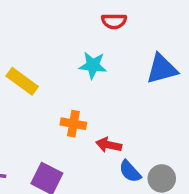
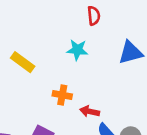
red semicircle: (114, 21) -> (94, 16), turned -96

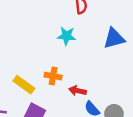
yellow rectangle: (23, 62) -> (24, 85), moved

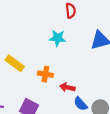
yellow rectangle: (24, 85) -> (15, 63), moved

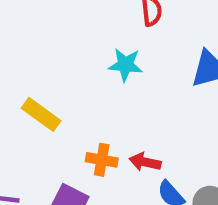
orange cross: (45, 74) -> (102, 160), moved

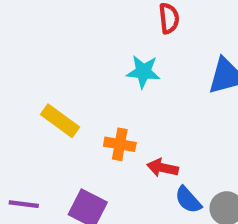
orange cross: (102, 160) -> (120, 144), moved

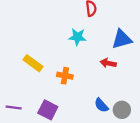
red arrow: (163, 168) -> (108, 63), moved

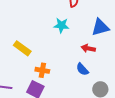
orange cross: (65, 76) -> (42, 70), moved
blue semicircle: (101, 105) -> (82, 69), moved

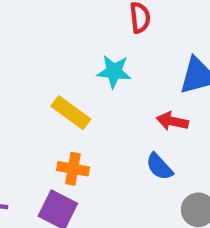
yellow rectangle: (22, 48) -> (71, 113), moved

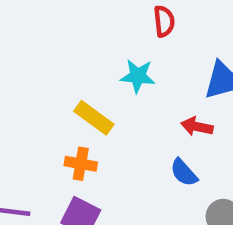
orange cross: (73, 169) -> (81, 164), moved

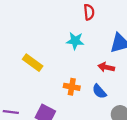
yellow rectangle: (94, 118) -> (33, 63), moved
orange cross: (81, 164) -> (72, 87), moved

